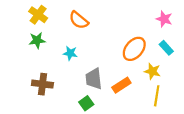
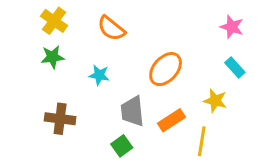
orange ellipse: (134, 49) -> (166, 69), moved
yellow line: (157, 96) -> (202, 141), moved

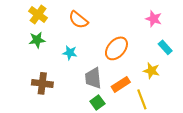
pink star: (232, 27) -> (154, 19), moved
yellow line: (202, 141) -> (142, 99), turned -30
green square: (122, 146) -> (97, 102), moved

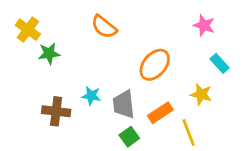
yellow cross: (38, 15) -> (28, 30), moved
cyan star: (70, 53) -> (91, 96), moved

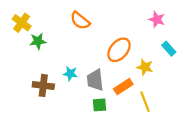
yellow star: (201, 94) -> (145, 67), moved
green square: (129, 137) -> (100, 105), turned 32

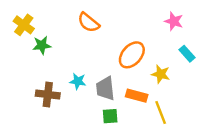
orange rectangle: (123, 87) -> (137, 96), turned 48

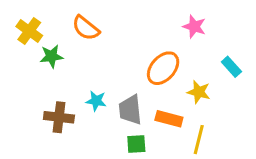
pink star: (174, 21) -> (194, 27), moved
orange semicircle: (89, 22) -> (86, 28), moved
yellow line: (161, 112) -> (199, 140), turned 35

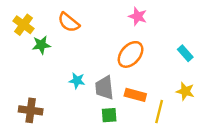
pink star: (194, 27) -> (138, 16), moved
yellow star: (199, 92) -> (185, 91), moved
brown cross: (59, 117) -> (31, 110), moved

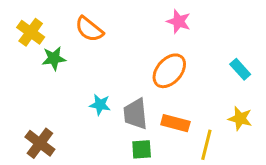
brown cross: (31, 110) -> (40, 143), turned 30

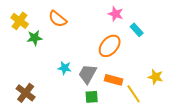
cyan rectangle: (240, 69) -> (137, 30), moved
gray trapezoid: (135, 114) -> (88, 74), turned 35
yellow line: (206, 145) -> (134, 94), turned -48

